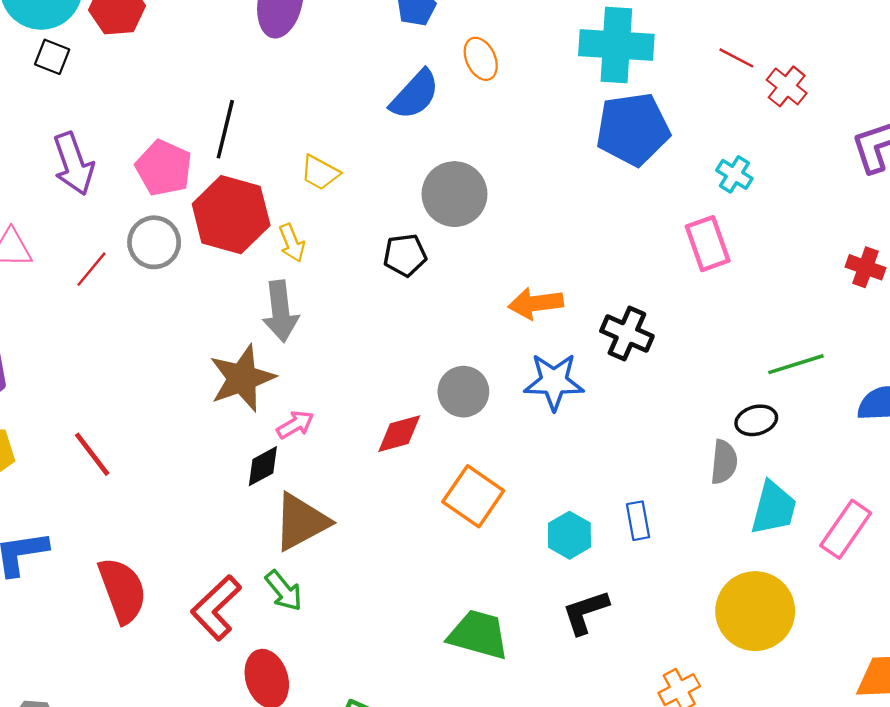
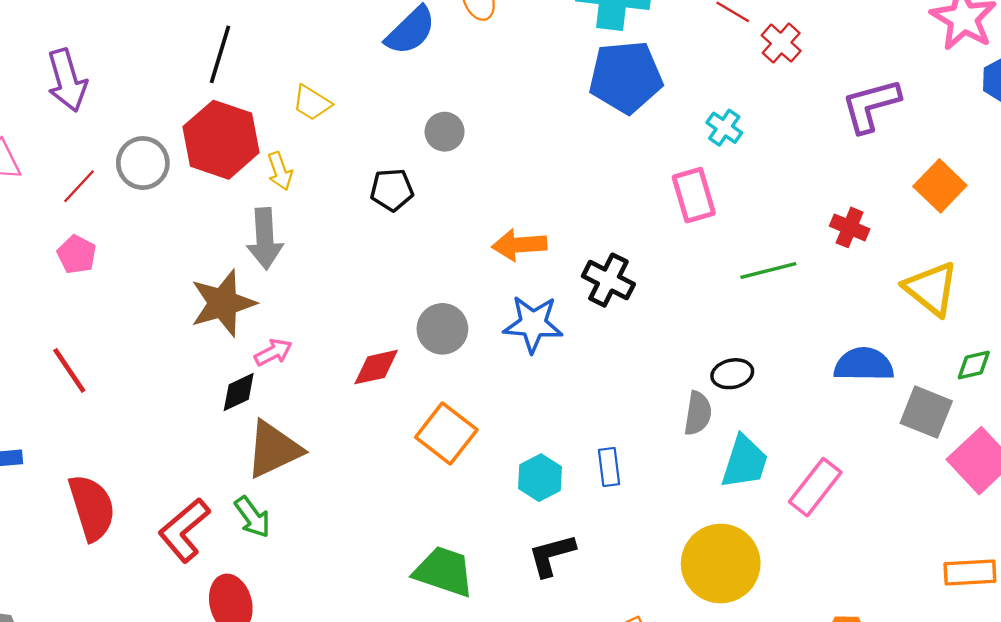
pink pentagon: (164, 168) -> (77, 254), moved, size x0.7
gray circle: (454, 194) -> (445, 132), size x0.6
green line: (796, 364) -> (768, 271), moved

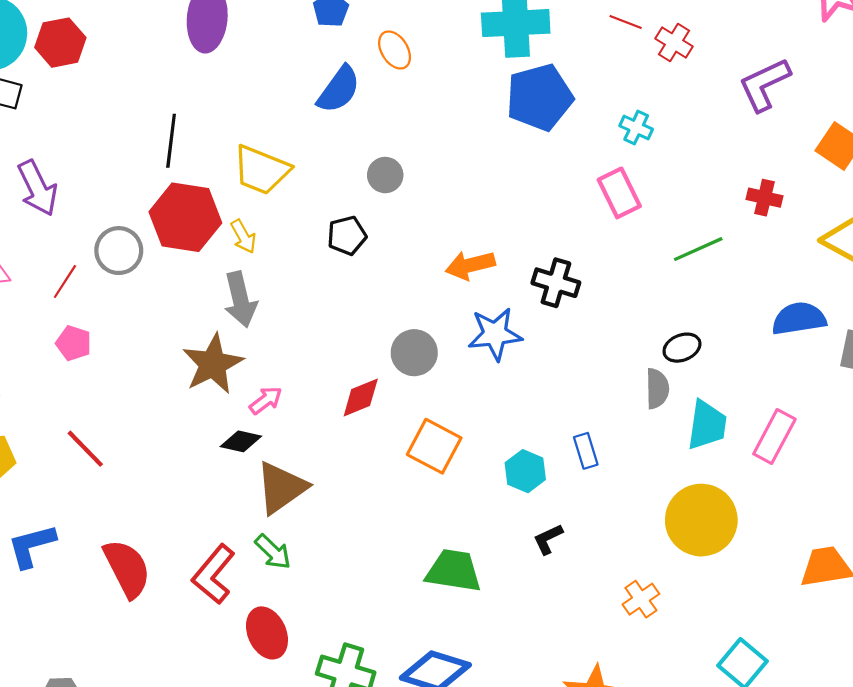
yellow trapezoid: (312, 103) -> (261, 170), size x1.6
black diamond: (239, 392) -> (241, 441), turned 48
black L-shape: (552, 555) -> (548, 539), size x0.7

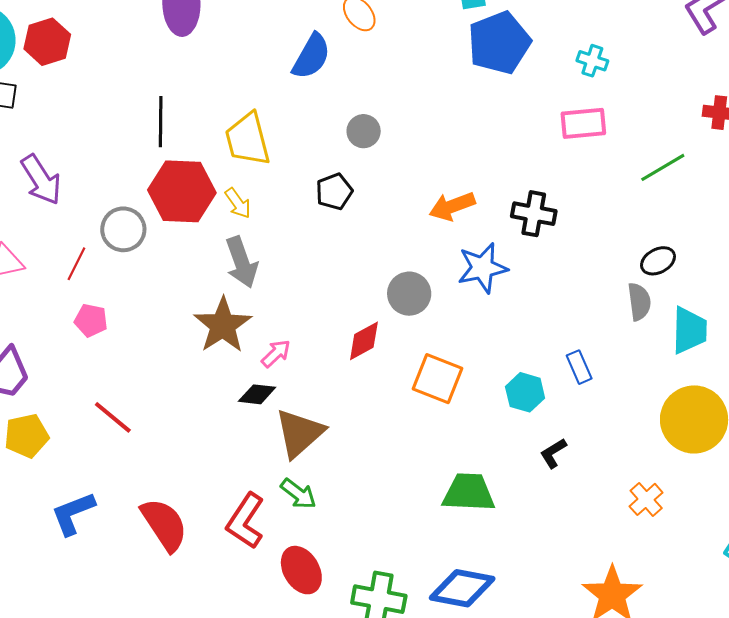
yellow trapezoid: (261, 170) -> (248, 139), turned 60
pink rectangle: (619, 193) -> (583, 123), turned -63

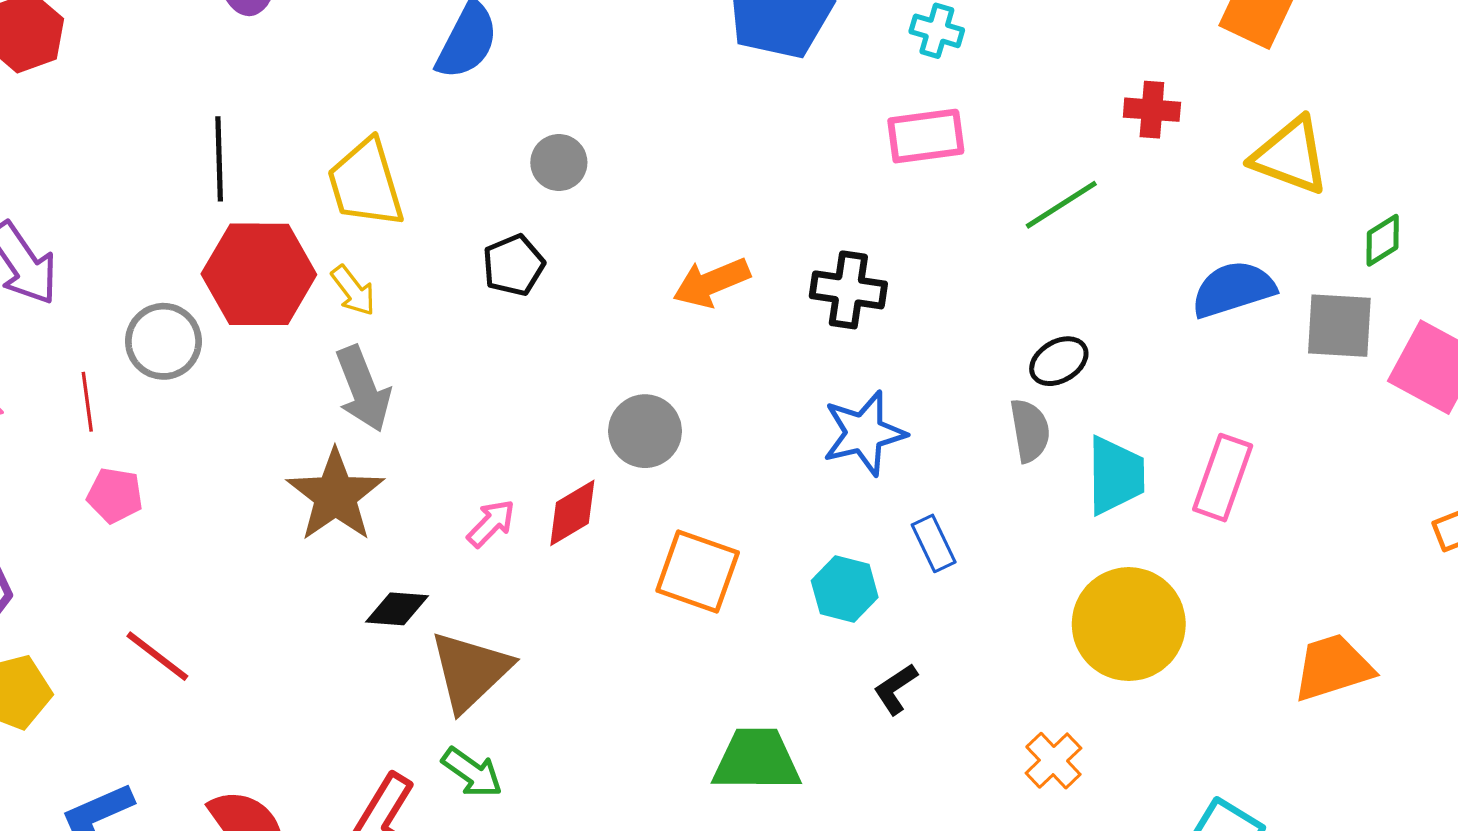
red line: (76, 264) -> (87, 402), turned -32
blue star: (482, 268) -> (864, 433), moved
pink arrow: (276, 354) -> (491, 523), moved

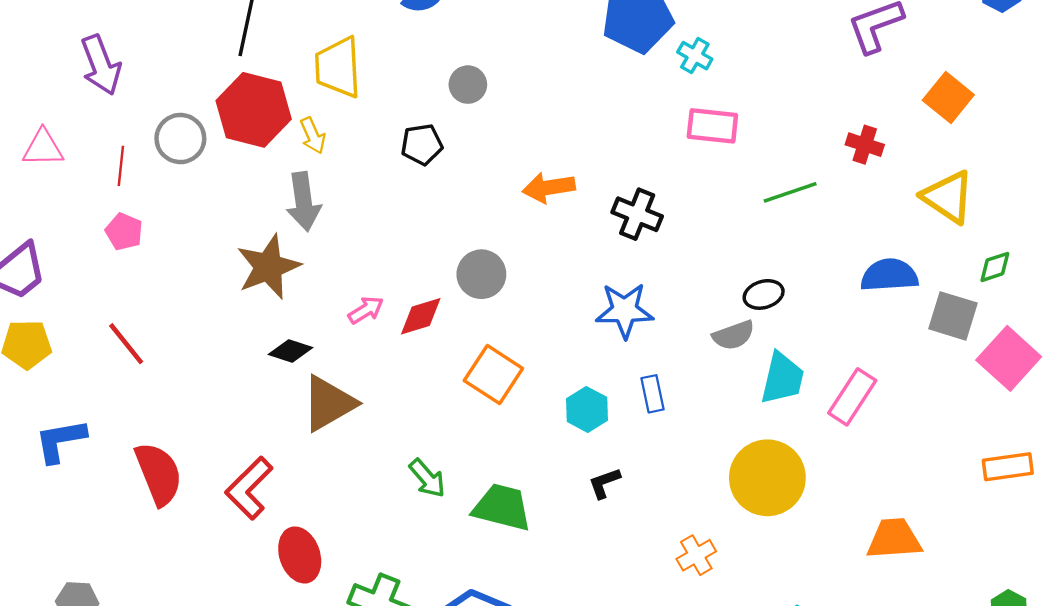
cyan cross: (937, 31) -> (695, 56), moved
gray semicircle: (1030, 430) -> (734, 335), turned 66
green arrow: (472, 772) -> (427, 478), moved

